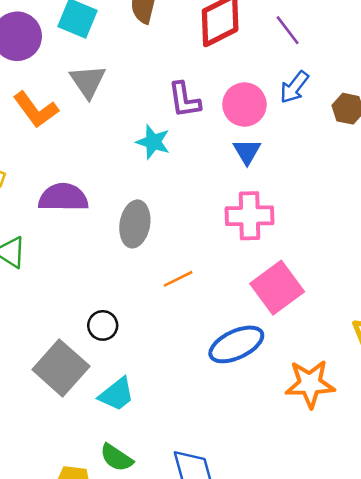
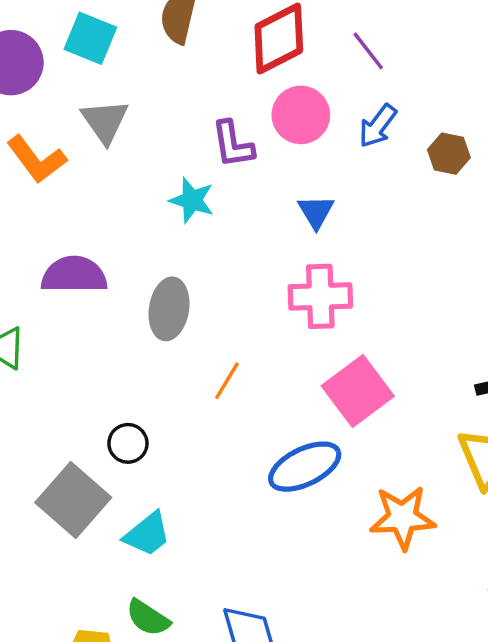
pink circle: (244, 105) -> (301, 115), moved
orange line: (178, 279) -> (227, 381), turned -32

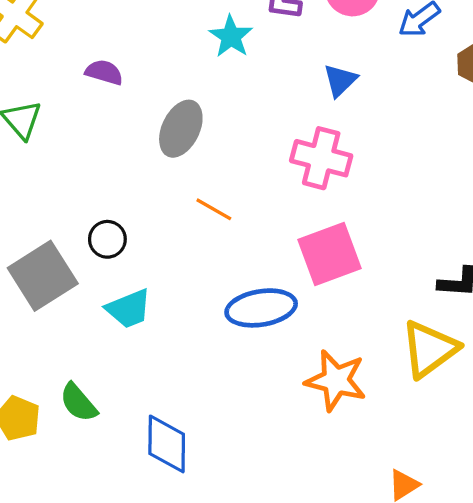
purple semicircle: (74, 275) -> (104, 72), size x0.6
orange line: (227, 381) -> (214, 209), turned 72
cyan trapezoid: (147, 534) -> (129, 309), moved

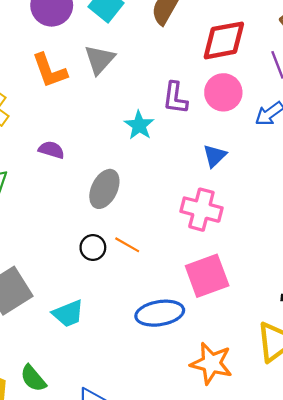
black circle: (107, 239) -> (93, 248), moved

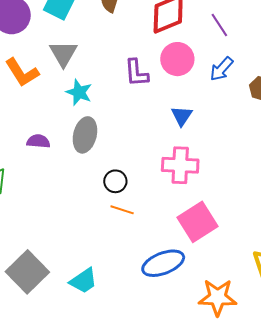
cyan star: (139, 125) -> (79, 92), moved
gray ellipse: (104, 189) -> (85, 135), moved
black circle: (93, 248) -> (115, 181), moved

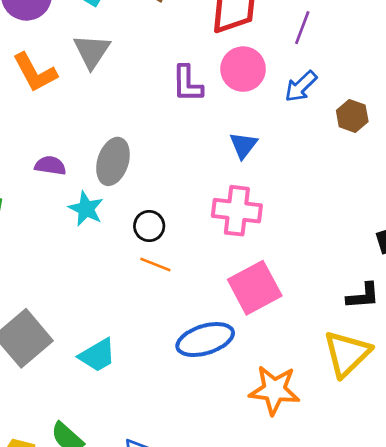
purple line: (219, 25) -> (302, 28), turned 50
cyan star: (79, 92) -> (86, 209), moved

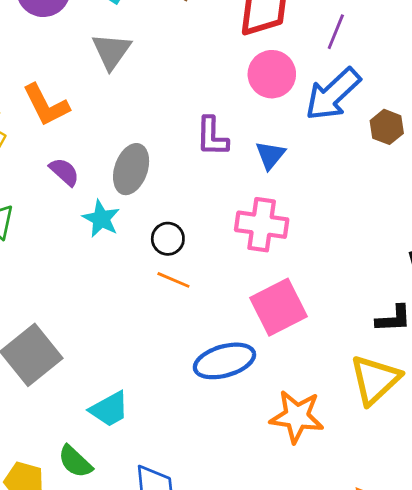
orange L-shape: (35, 72) -> (46, 105), moved
purple L-shape: (187, 84) -> (212, 137), moved
blue arrow: (301, 86) -> (333, 94), size x1.6
purple semicircle: (50, 166) -> (64, 172), turned 32
cyan trapezoid: (97, 355) -> (109, 409), moved

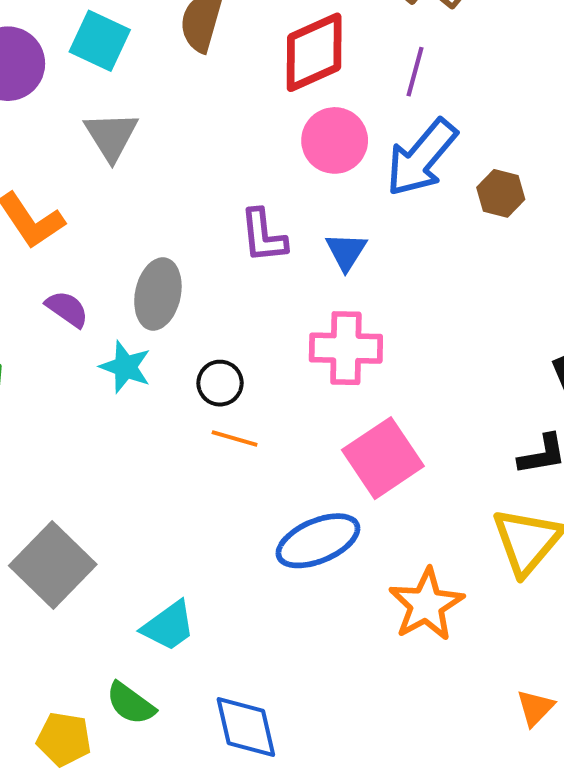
orange star: (297, 416) -> (426, 605), turned -30

